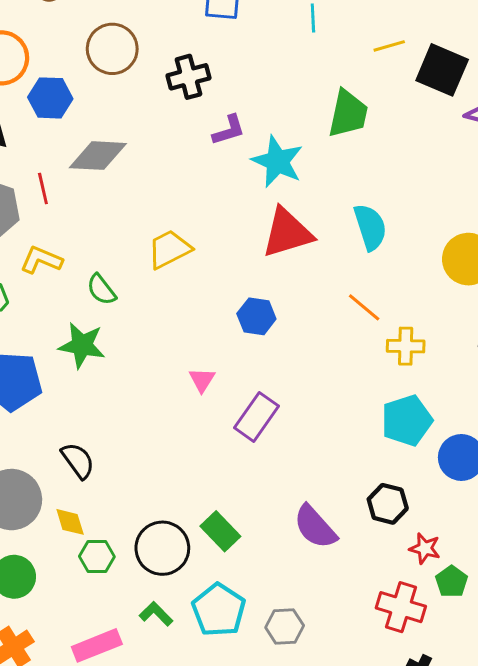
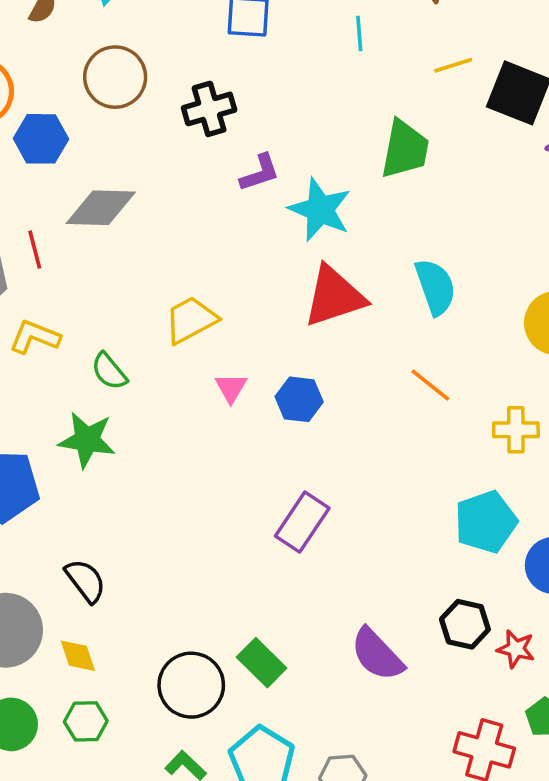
yellow cross: (406, 346) -> (516, 430), moved
pink triangle: (202, 380) -> (231, 388), moved
red star: (425, 548) -> (516, 649), moved
green hexagon: (97, 557) -> (86, 721), moved

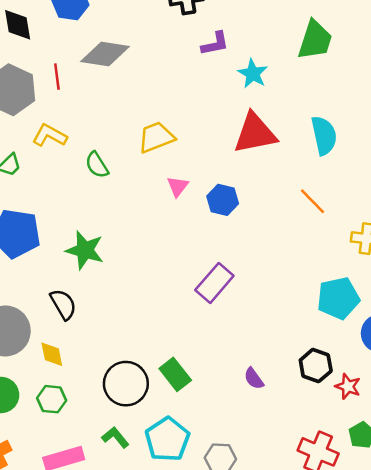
cyan star: (320, 210) -> (253, 74), size x0.7
green star: (87, 440) -> (85, 250), moved
purple semicircle: (377, 654) -> (254, 379), size x0.6

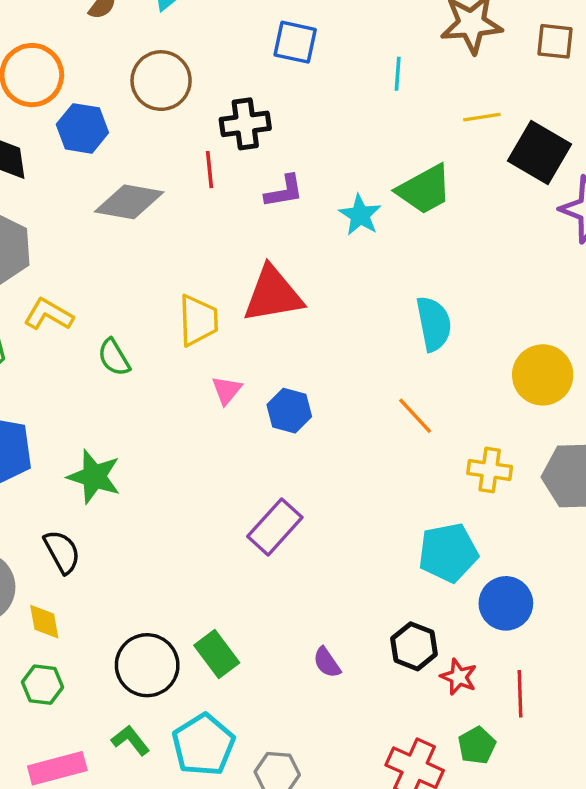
green trapezoid: (315, 40) -> (424, 189), turned 42
cyan star: (253, 74) -> (360, 215), moved
red line: (57, 77) -> (210, 170), moved
red triangle: (255, 133) -> (273, 294), moved
yellow trapezoid: (156, 137) -> (198, 320), turned 108

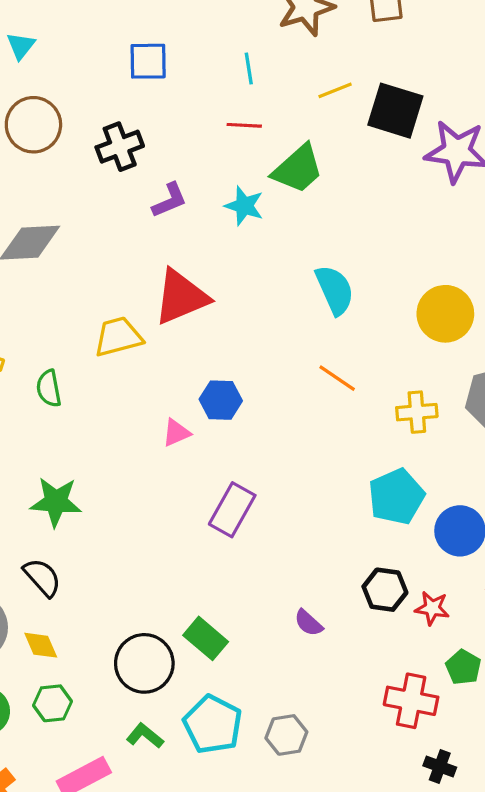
red line: (210, 170) -> (244, 125), moved, turned -68
yellow trapezoid: (198, 320) -> (118, 337), turned -90
green semicircle: (114, 357) -> (49, 388), turned 33
pink triangle: (227, 390) -> (176, 433), moved, turned 40

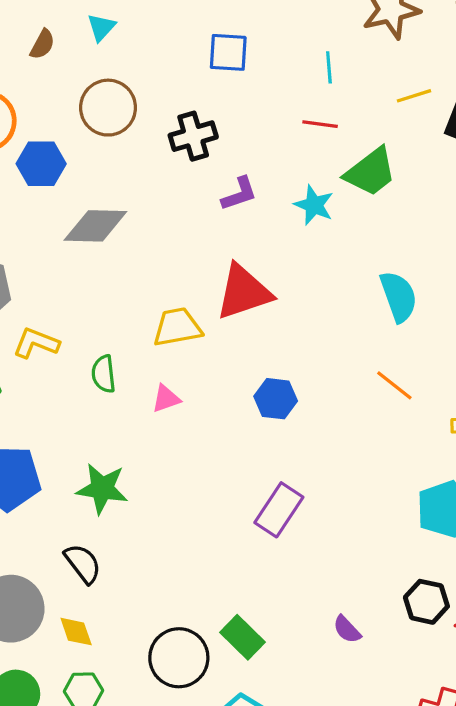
pink triangle: (176, 433) -> (166, 399), moved

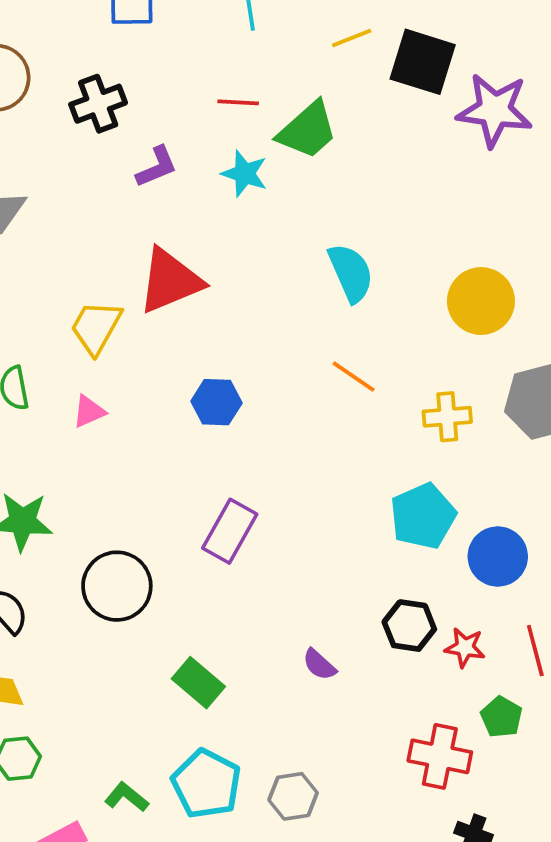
red line: (320, 124) -> (238, 102), moved
yellow trapezoid: (177, 327) -> (96, 327), turned -46
black circle: (179, 658) -> (117, 586), moved

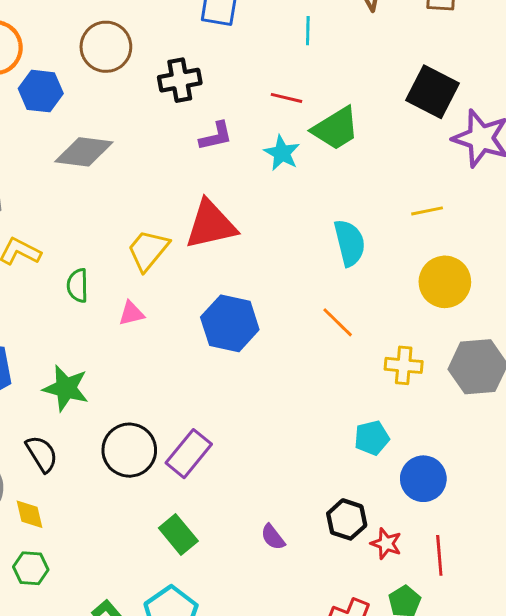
yellow line: (352, 38) -> (427, 211), moved
blue hexagon: (216, 402) -> (230, 323), size x1.5
cyan pentagon: (423, 516) -> (372, 438), size x0.7
purple rectangle: (230, 531) -> (189, 454), moved

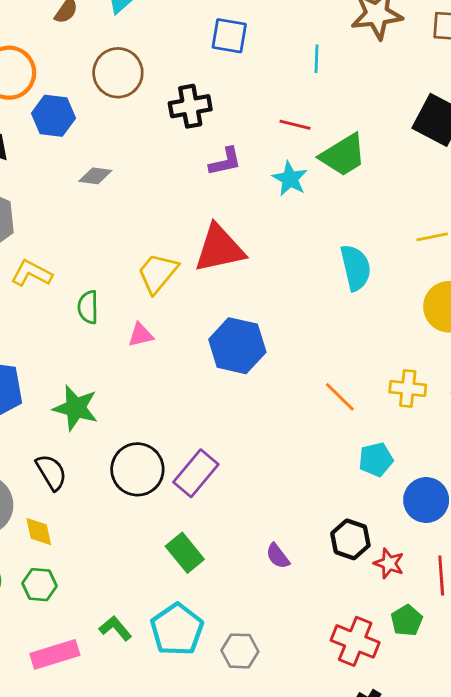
gray diamond: (84, 152) -> (95, 176), size x0.6
orange line: (338, 322) -> (340, 397), moved

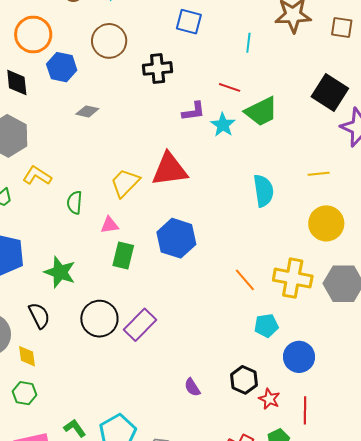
purple L-shape: (225, 162) -> (194, 111), moved
yellow cross: (408, 389) -> (293, 278), size x1.5
green rectangle: (185, 553) -> (123, 255), moved, turned 48

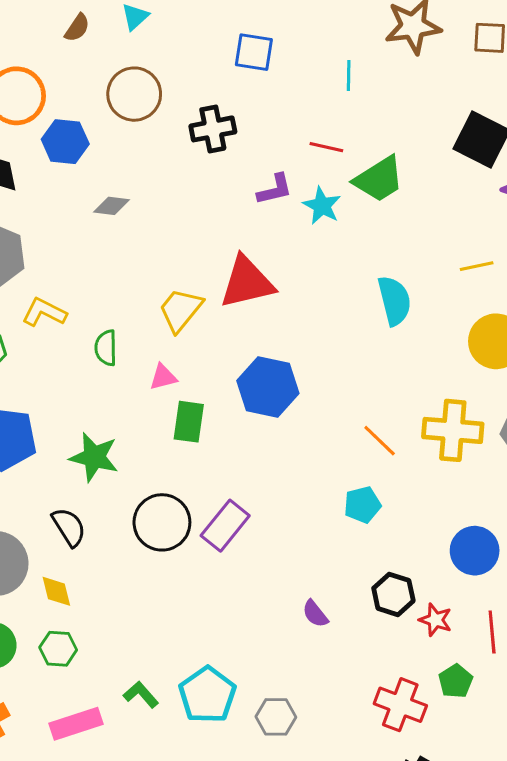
cyan pentagon: (266, 326) -> (362, 505), moved

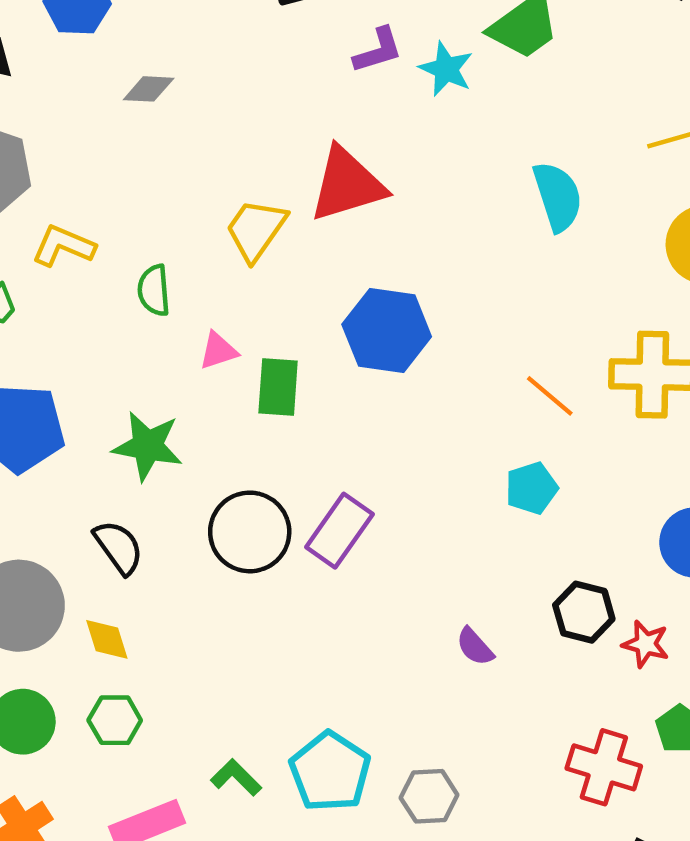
pink triangle: (163, 377) -> (218, 351), moved

